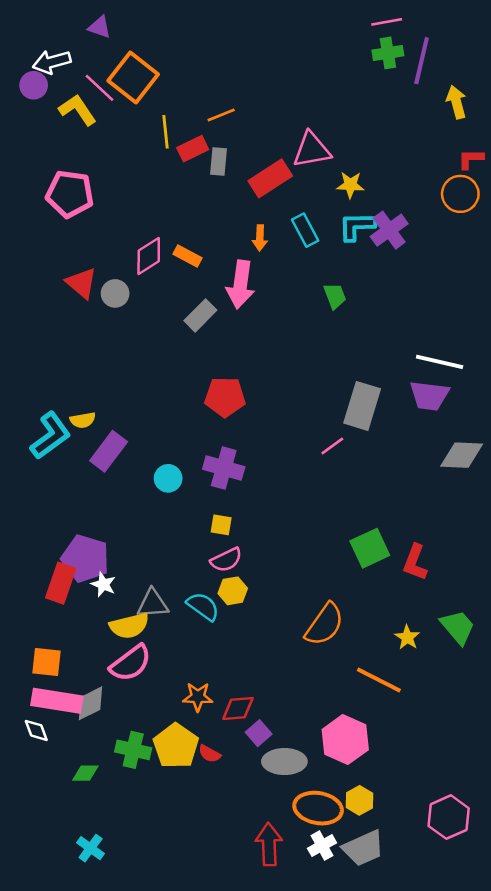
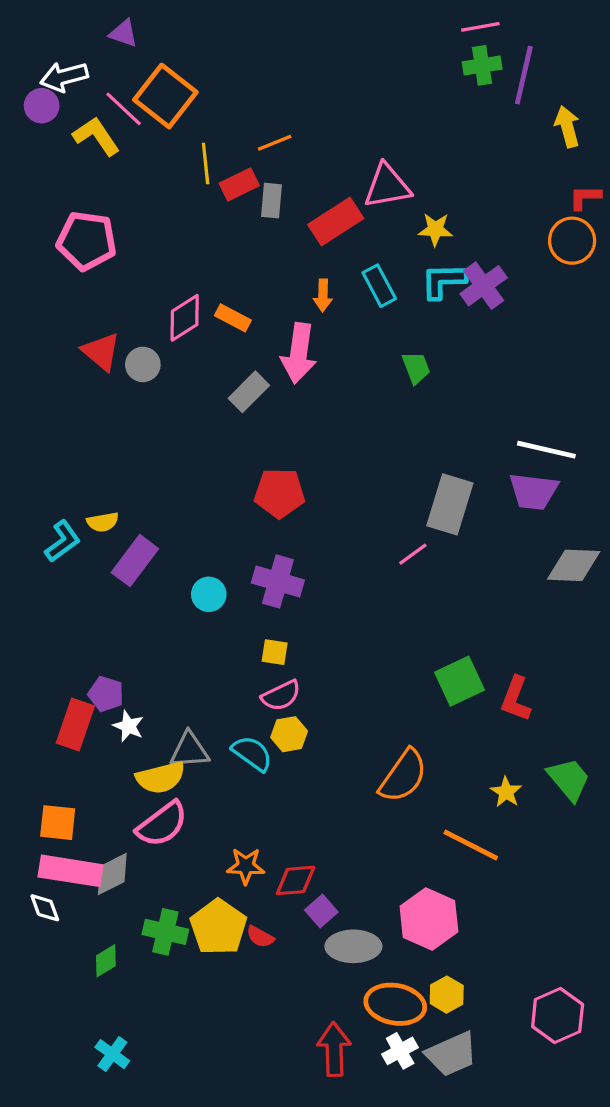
cyan L-shape: (50, 436) -> (62, 541), size x0.7
purple pentagon: (85, 559) -> (106, 694), size x0.6
green diamond: (85, 773) -> (106, 961), turned -32

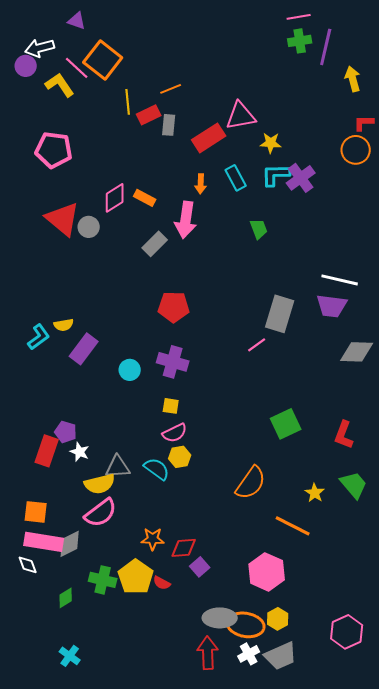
red triangle: (101, 352) -> (63, 219), size x1.4
red L-shape: (516, 699) -> (344, 435), moved
gray ellipse: (353, 946) -> (220, 618), moved

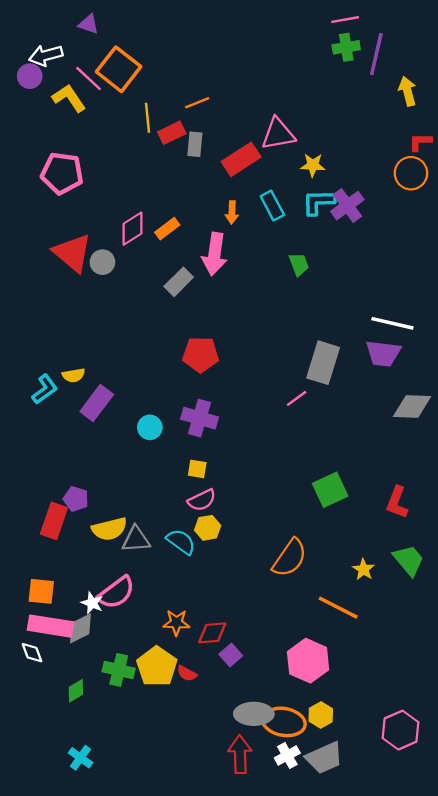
orange rectangle: (145, 198) -> (167, 229), turned -65
white star: (80, 452) -> (92, 603), moved
yellow semicircle: (100, 484) -> (109, 529), moved

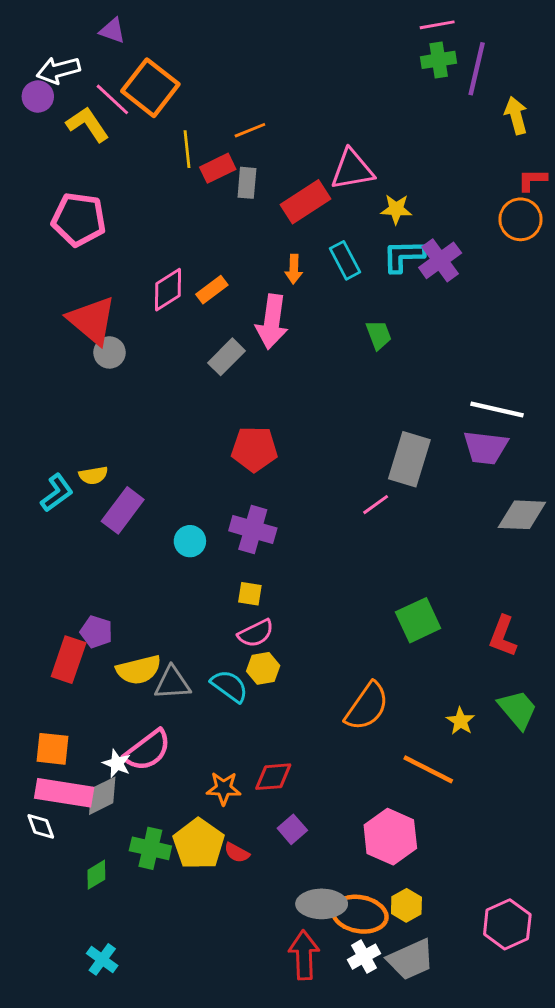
gray circle: (102, 262) -> (109, 352), moved
red diamond: (212, 633) -> (273, 777), moved

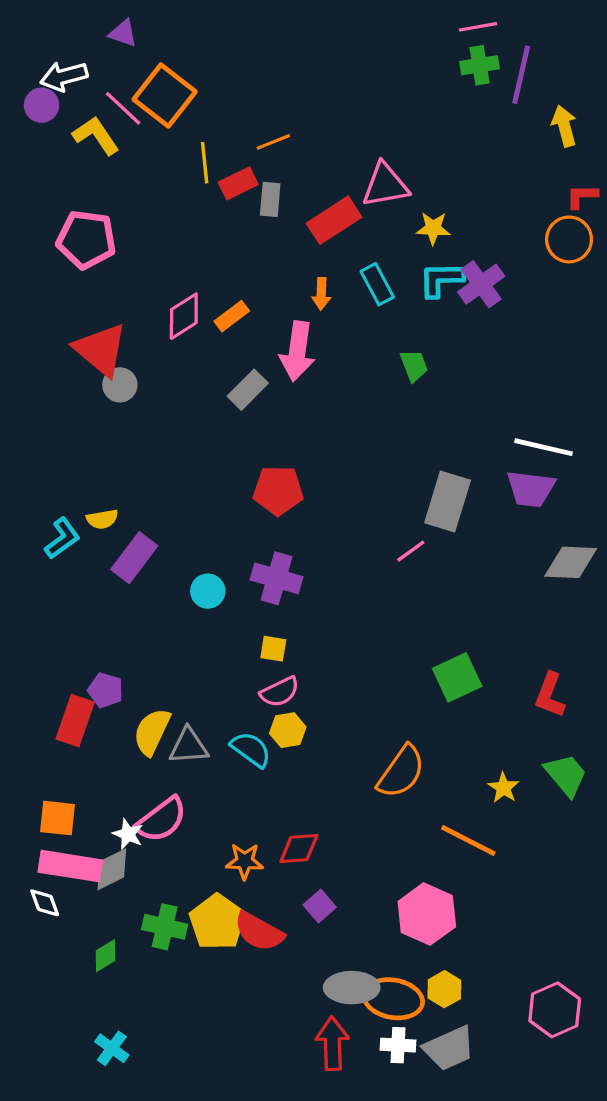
yellow semicircle: (139, 670) -> (152, 732), turned 129
red semicircle: (237, 853) -> (259, 932), size x1.8
white cross: (364, 957) -> (398, 1045), turned 32

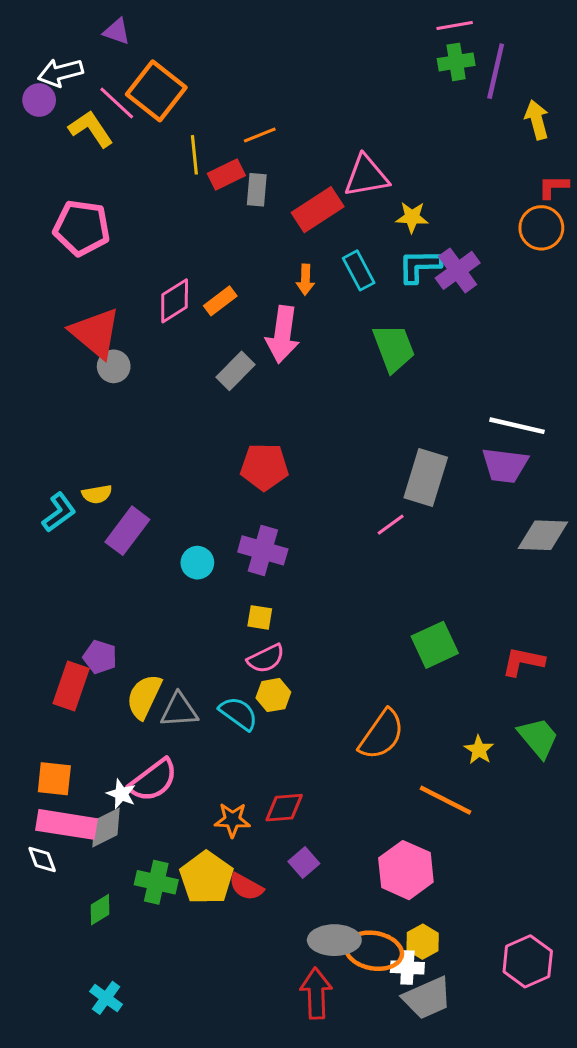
green trapezoid: (414, 366) -> (394, 348), size x1.6
red L-shape: (550, 695) -> (523, 662), turned 81
red semicircle: (259, 932) -> (246, 887), size x0.7
white cross: (398, 1045) -> (407, 967), moved

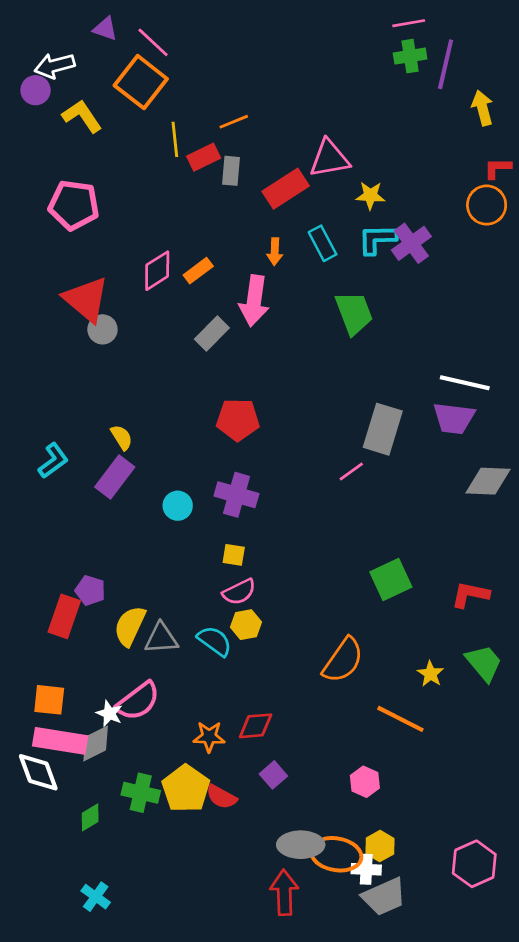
pink line: (117, 103) -> (153, 42), moved
yellow semicircle: (97, 494) -> (122, 437), moved, turned -112
white diamond: (42, 859) -> (38, 772), size x1.6
pink hexagon: (406, 870) -> (365, 782), size x0.6

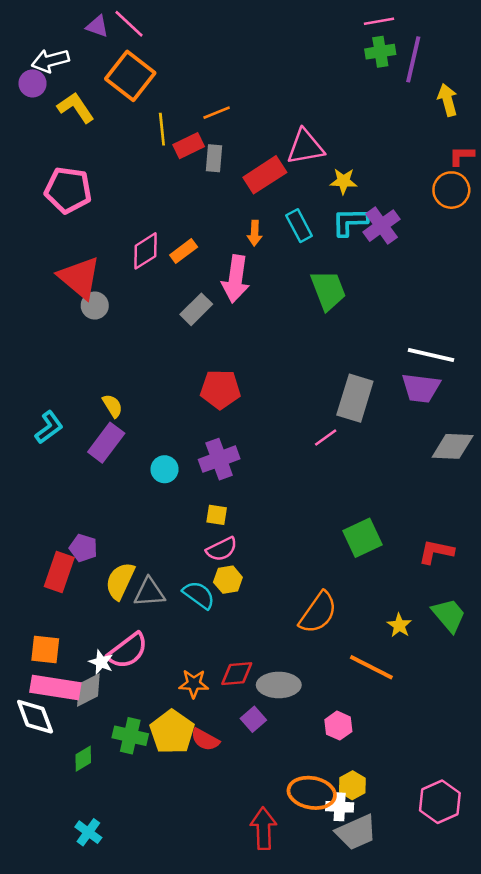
pink line: (153, 42) -> (129, 24), moved
purple cross: (236, 495) -> (219, 459), turned -36
gray ellipse: (301, 845) -> (279, 685), moved

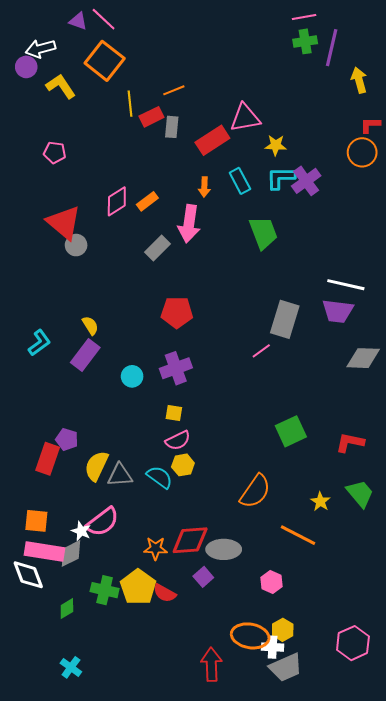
pink pentagon: (68, 190) -> (55, 152), size x0.6
red diamond: (237, 674) -> (190, 540), size x1.4

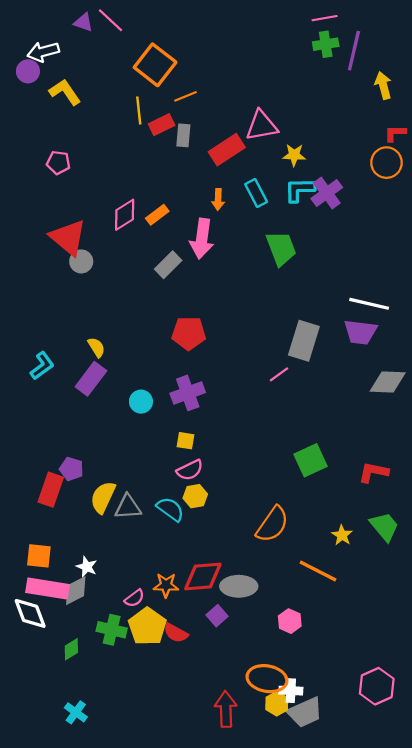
orange square: (105, 61) -> (155, 65), moved
pink semicircle: (103, 522) -> (134, 598), moved, size x0.6
yellow hexagon: (283, 630) -> (277, 704), moved

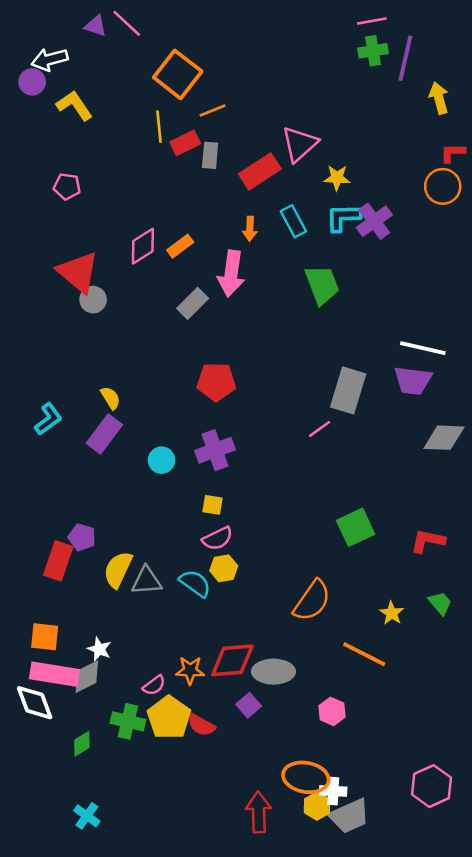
pink triangle: (262, 126) -> (300, 144), turned -32
green trapezoid: (384, 527) -> (440, 603), size x0.7

